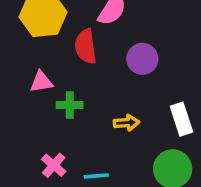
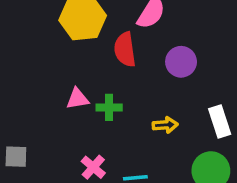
pink triangle: (41, 82) -> (77, 99), moved

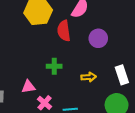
pink triangle: (77, 99) -> (28, 87), moved

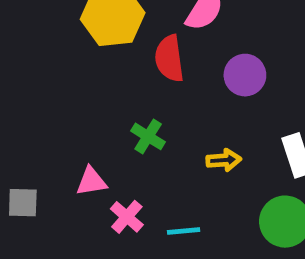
green cross: (54, 66) -> (148, 136), turned 32

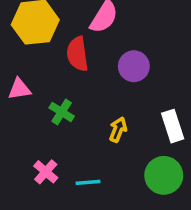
yellow arrow: (224, 160) -> (118, 130), turned -65
pink triangle: (91, 181) -> (19, 89), moved

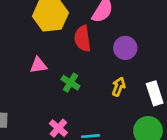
yellow arrow: (118, 130) -> (119, 87), moved

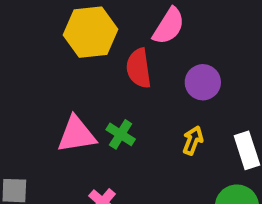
pink triangle: (38, 65) -> (76, 134), moved, size x1.5

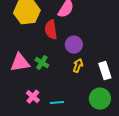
purple circle: (203, 82) -> (74, 45), moved

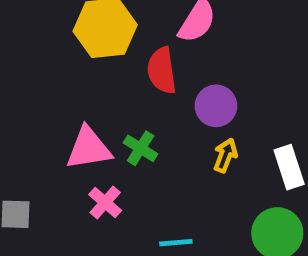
pink cross: (33, 97) -> (105, 203), moved

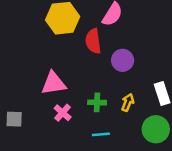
green cross: (141, 148) -> (97, 102), moved, turned -30
yellow arrow: (225, 155) -> (128, 102), moved

